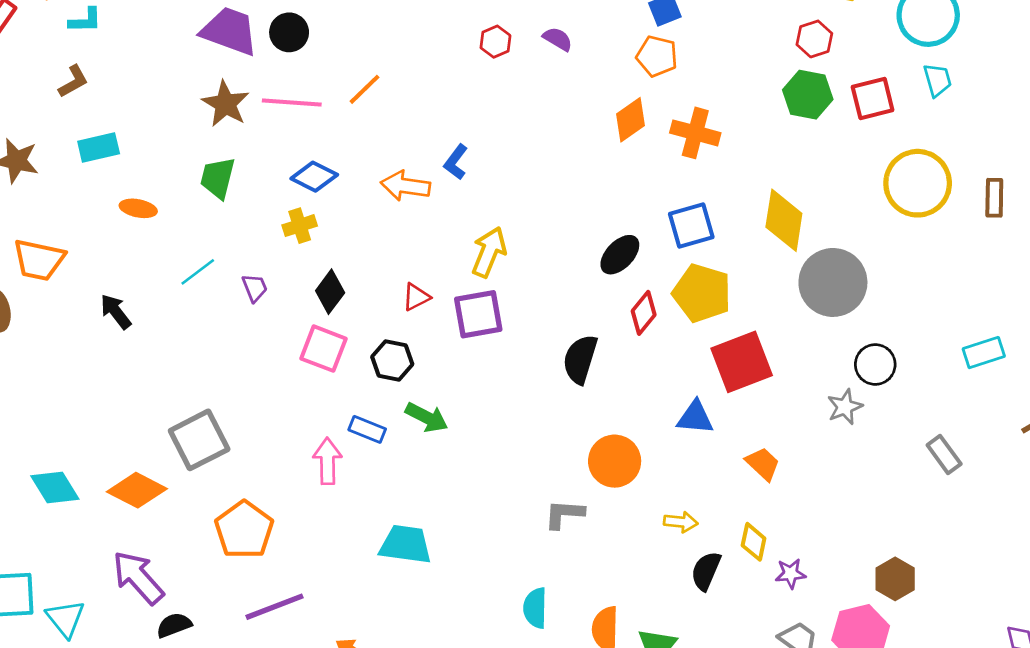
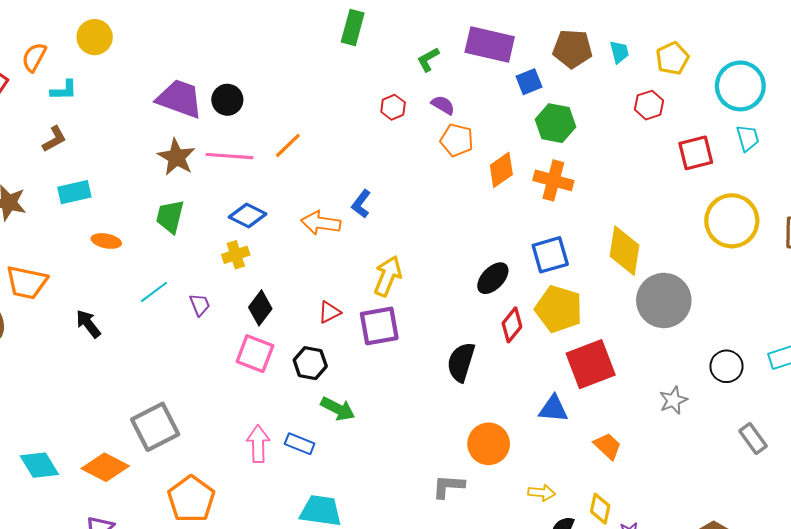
orange pentagon: (657, 56) -> (457, 140), moved
green hexagon: (808, 95) -> (556, 123), moved
black circle: (875, 364) -> (726, 366), moved
blue rectangle: (367, 429) -> (300, 444), moved

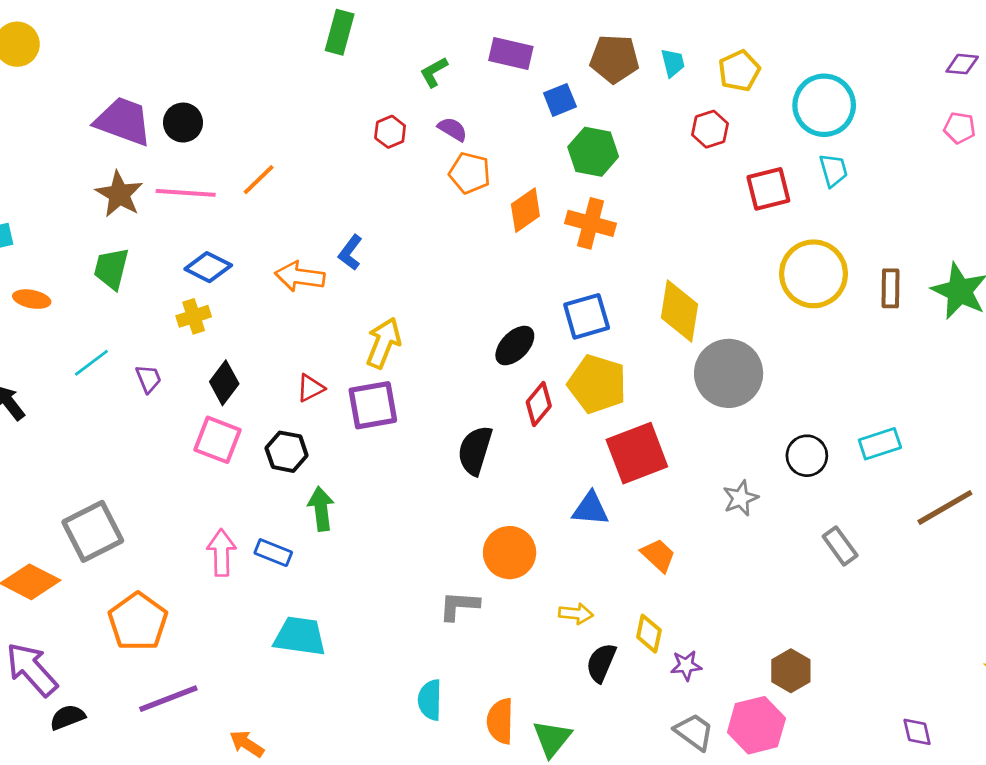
purple rectangle: (490, 45) -> (511, 53), size x0.7
green arrow: (338, 409) -> (321, 509), turned -124

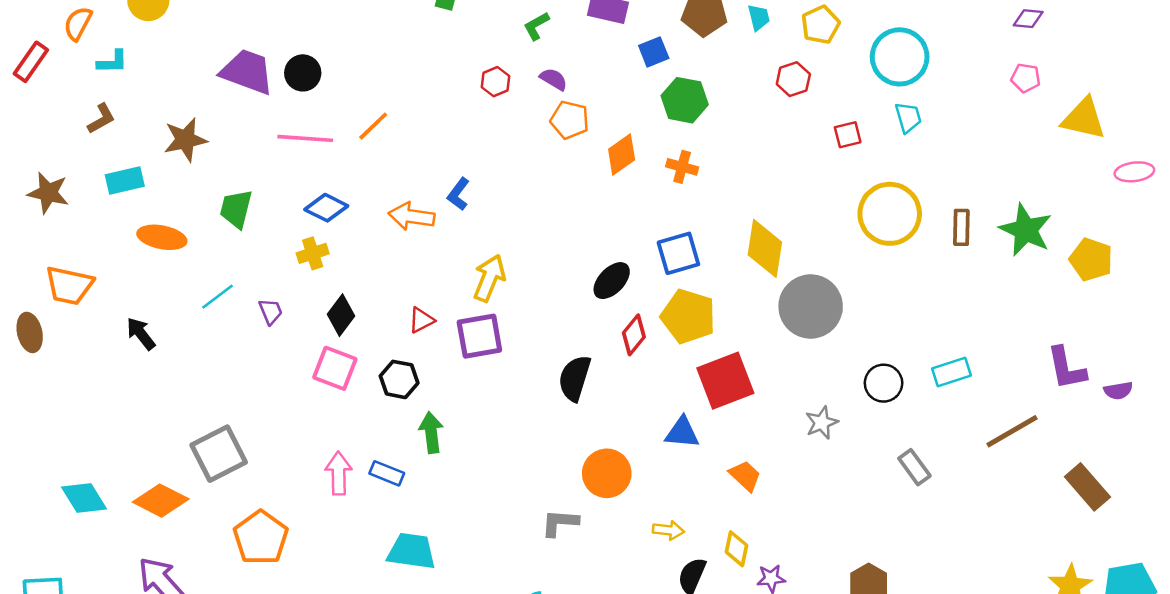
red square: (768, 189) -> (848, 135), size x0.7
brown star: (119, 194) -> (185, 140), moved, turned 30
orange cross: (591, 223) -> (682, 167), size x0.7
orange ellipse: (32, 299) -> (162, 237), size x1.4

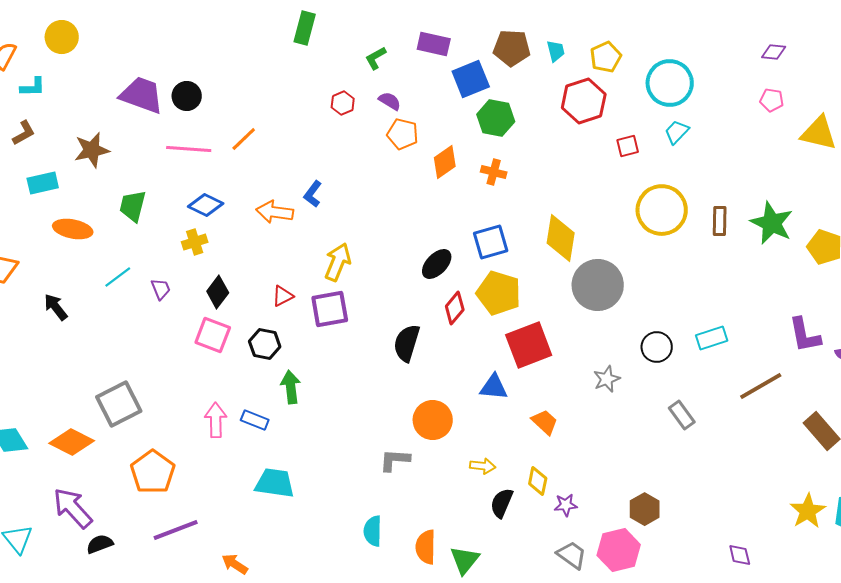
blue square: (654, 52) -> (471, 79), size x1.5
red hexagon: (793, 79) -> (584, 101), size x1.6
cyan trapezoid: (908, 117) -> (677, 132), turned -120

